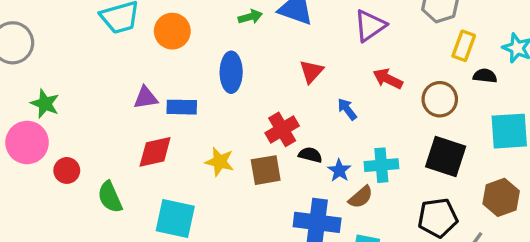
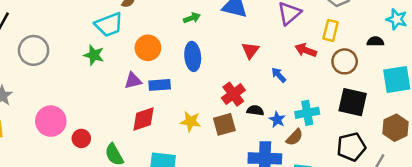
green arrow: (250, 17) -> (192, 18), moved
orange circle: (172, 31) -> (148, 48), moved
yellow rectangle: (464, 46) -> (331, 30), moved
green star: (45, 104) -> (94, 55), moved

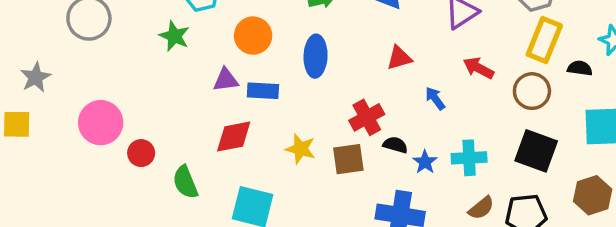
yellow rectangle: (331, 30) -> (544, 40), moved, size x1.4
red triangle: (250, 50) -> (399, 58), turned 30
brown semicircle: (294, 137) -> (481, 208), moved

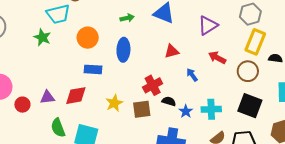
purple triangle: (226, 80) -> (47, 97), moved
yellow star: (301, 149) -> (114, 103), turned 30
green semicircle: (185, 182) -> (58, 128), moved

